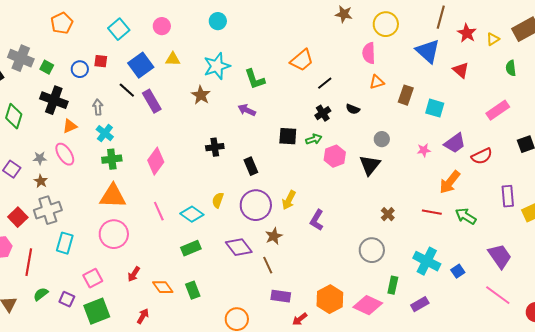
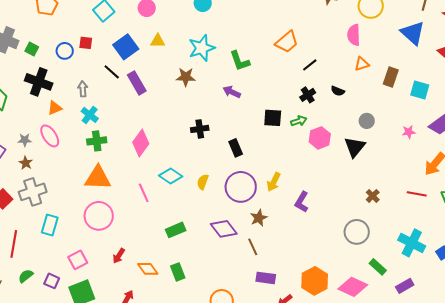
brown star: (201, 95) -> (186, 77), turned -30
cyan diamond: (192, 214) -> (171, 176), moved
green rectangle: (393, 285) -> (378, 267), turned -60

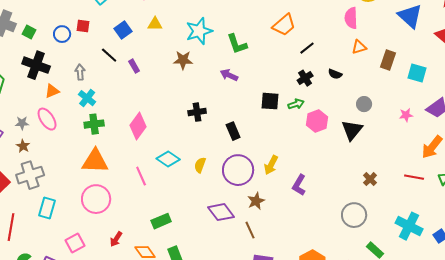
blue square: (126, 47) -> (123, 30), size x0.7
purple rectangle: (137, 83) -> (134, 66), size x0.6
green rectangle: (176, 230) -> (161, 221), moved

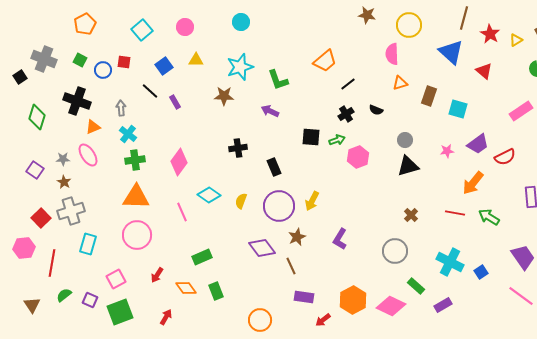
green square: (29, 32) -> (80, 60), moved
black triangle: (352, 130) -> (408, 166), moved, turned 35
purple L-shape: (299, 185) -> (340, 239), moved

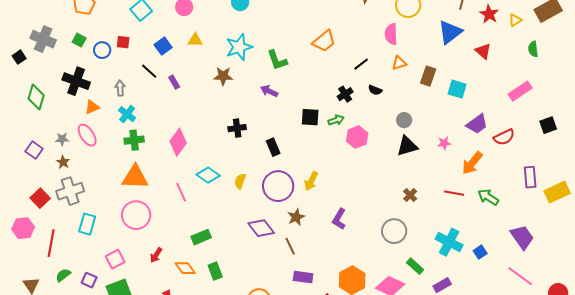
blue triangle: (451, 52) -> (450, 32), turned 40
black line: (348, 84) -> (361, 64), moved
pink star: (447, 151) -> (444, 143), moved

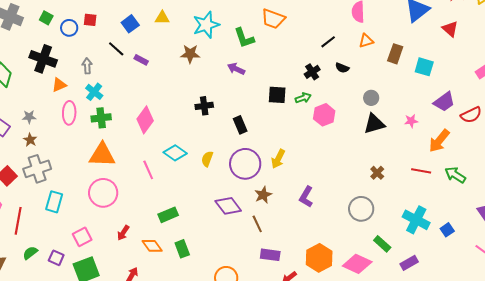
orange trapezoid: (324, 41) -> (273, 19), moved, turned 60
purple rectangle: (174, 82) -> (141, 60), turned -32
pink ellipse: (87, 135) -> (69, 113), moved, turned 35

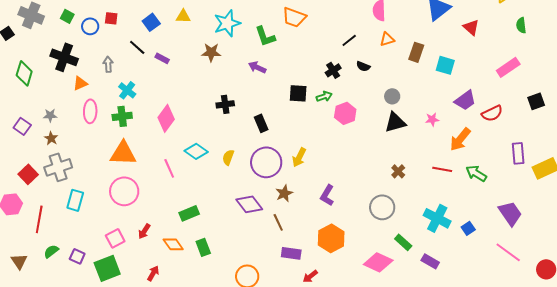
cyan cross: (94, 92) -> (127, 90), moved
pink square: (82, 237) -> (115, 238), moved
orange hexagon: (319, 258) -> (331, 238), moved
purple rectangle: (409, 263) -> (430, 261), turned 60

